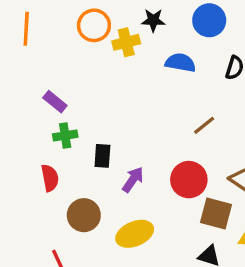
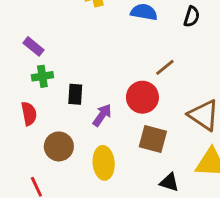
red circle: (189, 180) -> (142, 97), moved
brown square: (216, 213) -> (153, 139), moved
yellow ellipse: (135, 234) -> (104, 163), turned -72

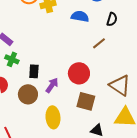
brown line: (165, 67) -> (99, 43), moved
green cross: (42, 76) -> (12, 59), turned 32
brown circle: (59, 146) -> (28, 94), moved

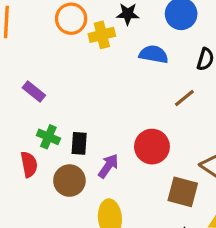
green cross: (12, 59) -> (48, 137), moved
brown square: (86, 101) -> (183, 192), moved

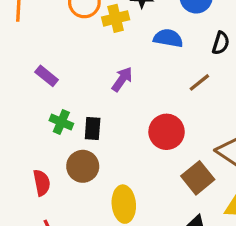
red semicircle: (29, 164) -> (42, 183), moved
purple arrow: (108, 166) -> (122, 79), moved
brown square: (183, 192) -> (198, 178), turned 36

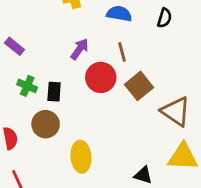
brown line: (199, 82) -> (122, 52), moved, turned -66
red circle: (167, 132) -> (101, 77), moved
brown square: (198, 178) -> (139, 86), moved

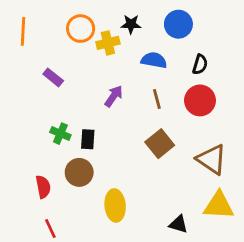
purple rectangle: (14, 46) -> (53, 77), moved
red circle: (101, 77) -> (200, 100), moved
brown square: (139, 86) -> (160, 144), moved

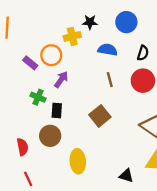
orange circle: (81, 29) -> (51, 55), moved
purple arrow: (114, 96) -> (61, 80), moved
green cross: (60, 134) -> (38, 97), moved
brown square: (160, 144) -> (100, 116), moved

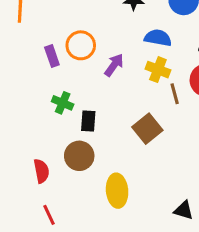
yellow cross: (72, 36) -> (158, 70), moved, turned 35
purple rectangle: (30, 63) -> (52, 56), turned 32
purple arrow: (61, 80) -> (114, 65), moved
brown line: (110, 80) -> (175, 94), moved

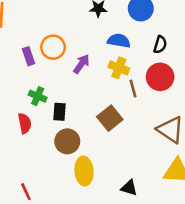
brown circle: (79, 156) -> (67, 141), moved
red semicircle: (41, 171) -> (25, 123), moved
black triangle: (184, 210) -> (129, 188), moved

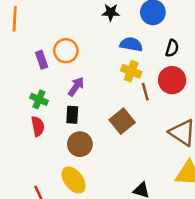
purple arrow: (81, 64) -> (76, 87), moved
green cross: (38, 96) -> (39, 99), moved
yellow ellipse: (84, 171) -> (74, 180), moved, turned -32

